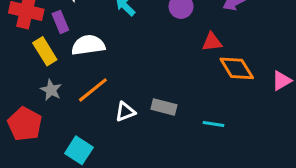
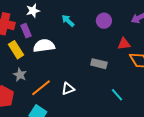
orange line: (93, 90) -> (41, 88), moved
gray rectangle: (164, 107) -> (99, 64), moved
cyan line: (213, 124) -> (117, 95), moved, turned 40

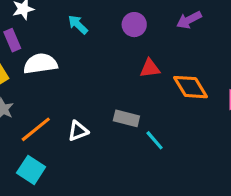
red triangle: (124, 44) -> (150, 68), moved
gray rectangle: (99, 64) -> (126, 118), moved

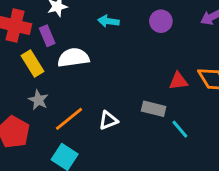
cyan arrow: (78, 25) -> (108, 21), turned -36
red triangle: (150, 68) -> (178, 81), moved

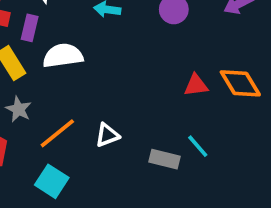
purple rectangle: (47, 36) -> (30, 28), turned 36
gray rectangle: (154, 109) -> (165, 159), moved

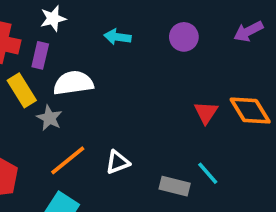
red triangle: (196, 85) -> (206, 112), turned -50
gray star: (19, 109) -> (49, 118), moved

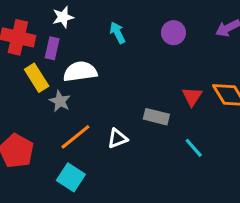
cyan arrow: (118, 37) -> (117, 33), turned 55
gray rectangle: (175, 186) -> (156, 117), moved

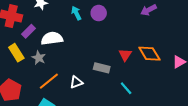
purple circle: (173, 33) -> (99, 13), moved
purple rectangle: (52, 48) -> (29, 31), moved, turned 32
yellow rectangle: (37, 78) -> (16, 53), moved

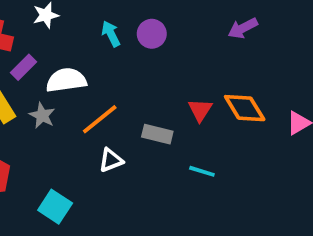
orange line: (49, 81) -> (100, 119), moved
cyan line: (126, 88) -> (202, 171), turned -32

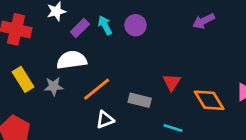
purple rectangle: (23, 67) -> (80, 28), moved
orange diamond: (245, 108) -> (209, 100), moved
gray star: (42, 116) -> (54, 86), turned -30

